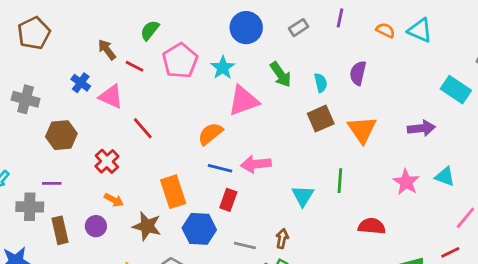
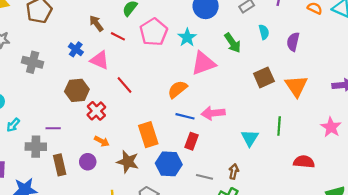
cyan semicircle: (321, 83) -> (264, 32), moved
brown hexagon: (61, 135) -> (77, 90), moved

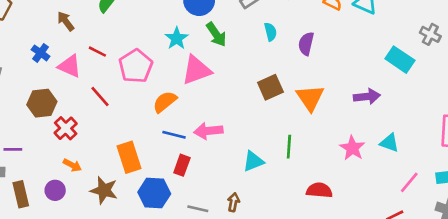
pink pentagon: (154, 32) -> (136, 66), moved
red line: (118, 36) -> (97, 52), moved
green arrow: (233, 43) -> (216, 34), moved
cyan triangle: (250, 138) -> (253, 161), turned 36

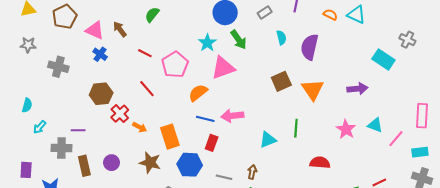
purple semicircle: (306, 44) -> (309, 47), size x1.4
pink triangle: (70, 66) -> (95, 30), moved
orange arrow: (72, 165) -> (140, 127), moved
pink line: (409, 182) -> (396, 139), moved

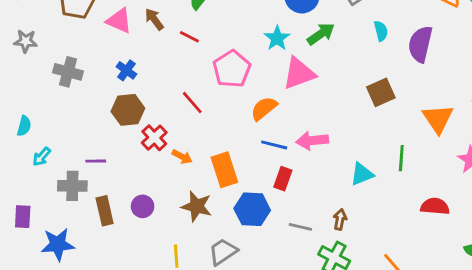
green arrow: (239, 40) -> (321, 34), turned -90
red line: (145, 53) -> (189, 37), moved
blue cross: (100, 54) -> (126, 70), moved
orange triangle: (313, 90) -> (438, 119), moved

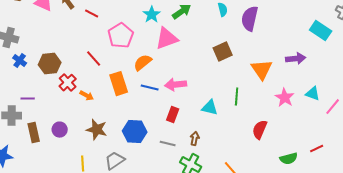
blue cross: (126, 70) -> (20, 61), moved
orange rectangle: (224, 170) -> (119, 84), moved
cyan triangle: (362, 174) -> (210, 108), turned 36
red rectangle: (283, 179) -> (173, 115), moved
red semicircle: (435, 206) -> (260, 130), turned -72

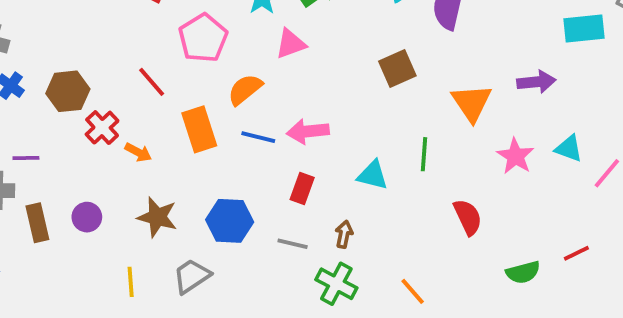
cyan rectangle: (321, 31) -> (584, 29), turned -40
pink triangle: (167, 39) -> (291, 44), size x0.7
red semicircle: (260, 130) -> (468, 217), turned 132

